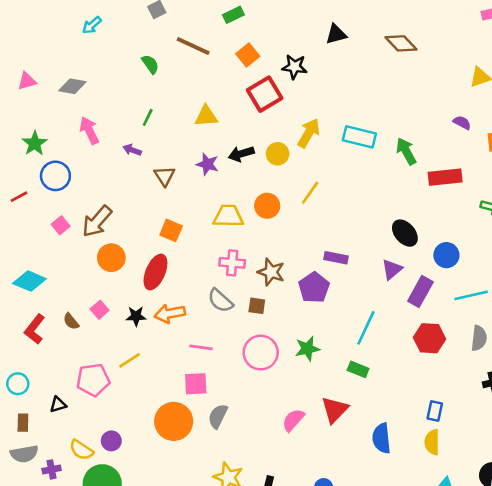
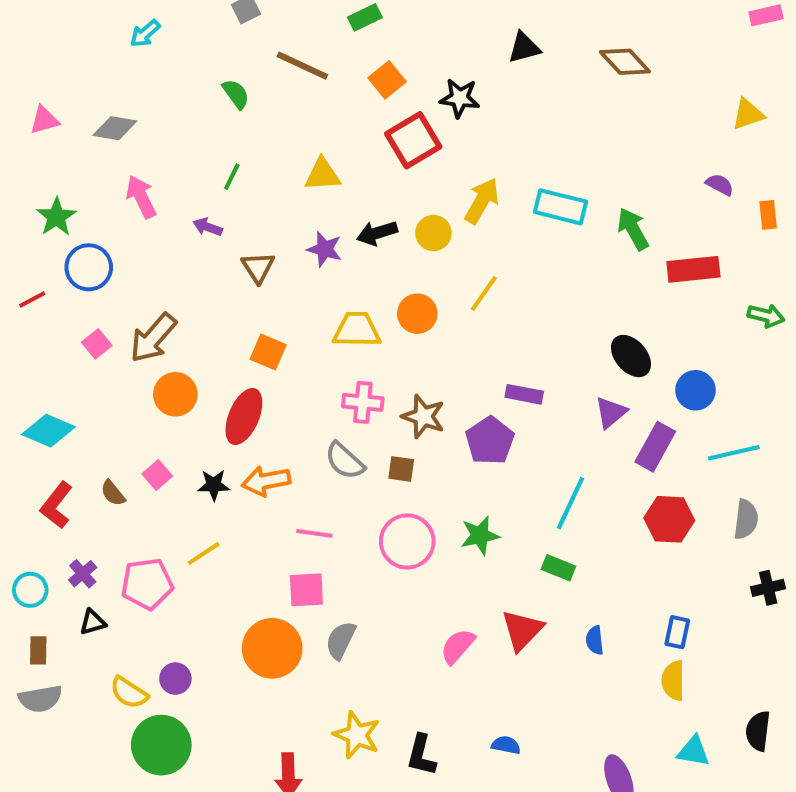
blue semicircle: (381, 438) -> (595, 640), moved, size x0.6
purple cross: (52, 469) -> (83, 574), moved, turned -30

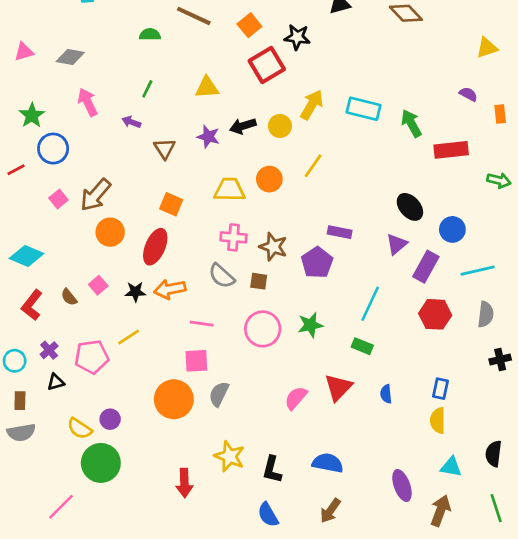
green semicircle: (236, 94) -> (150, 34), turned -54
blue semicircle: (506, 745) -> (328, 463), size x1.6

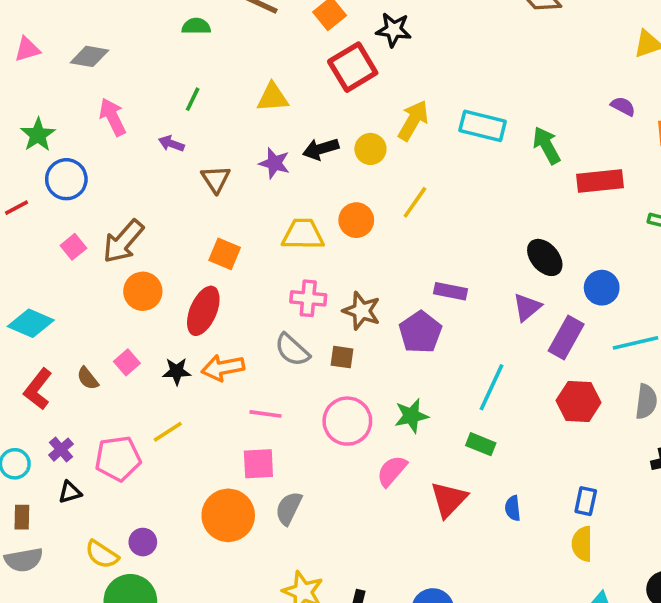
pink semicircle: (296, 398) -> (392, 471), moved

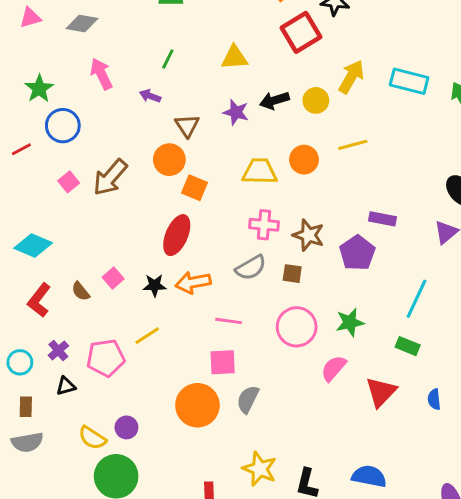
yellow line: (415, 202) -> (353, 145), turned 40
orange circle: (143, 291) -> (169, 160), moved
gray semicircle: (292, 350) -> (251, 268), turned -72

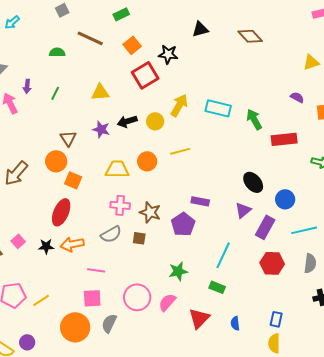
purple arrow: (150, 96) -> (27, 86), moved, turned -104
pink circle: (297, 327) -> (137, 297), moved
yellow line: (147, 336) -> (41, 300), moved

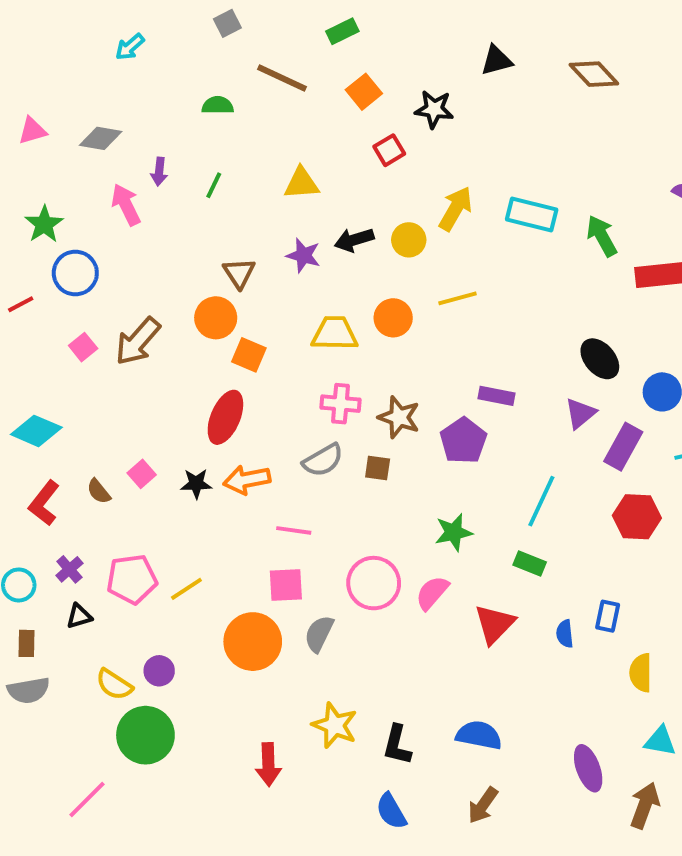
red square: (145, 75) -> (389, 150), size x0.6
blue rectangle: (276, 319) -> (608, 616), moved

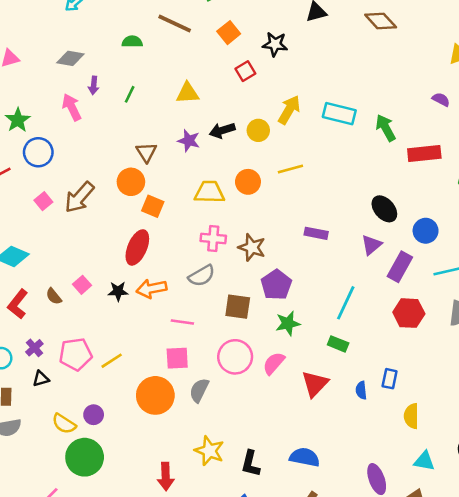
gray diamond: (101, 138) -> (70, 58), moved
purple pentagon: (463, 441) -> (276, 285), moved
brown square: (378, 468) -> (238, 307), moved, size x1.5

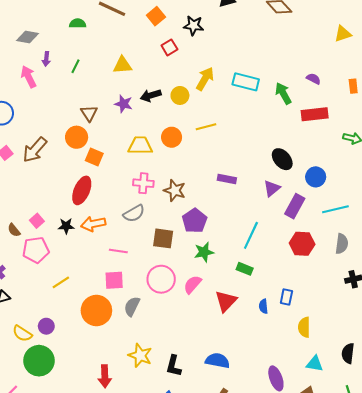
purple semicircle: (441, 99) -> (314, 79), moved
pink pentagon: (76, 354) -> (36, 250), moved

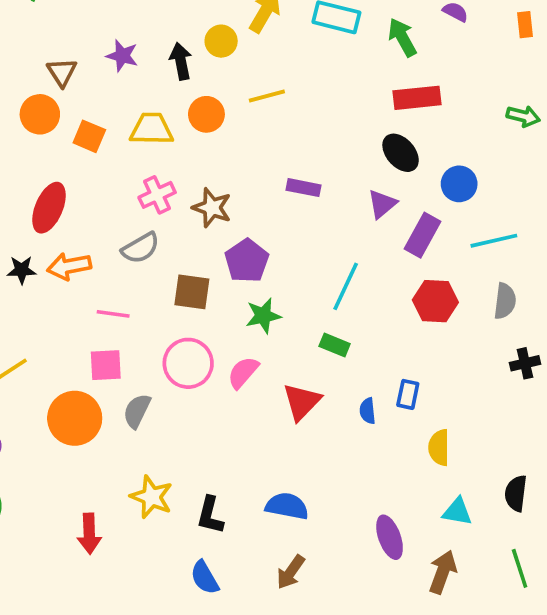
black arrow: (151, 95) -> (181, 61), moved, turned 96
red rectangle: (315, 114) -> (417, 98), moved
orange square: (94, 157) -> (89, 136), moved
pink cross: (143, 183) -> (157, 195), turned -30

